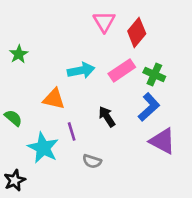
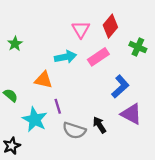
pink triangle: (104, 22) -> (81, 29), moved
green cross: (154, 75) -> (138, 47), moved
black arrow: (107, 117) -> (99, 125), moved
gray semicircle: (92, 161) -> (74, 130), size x1.5

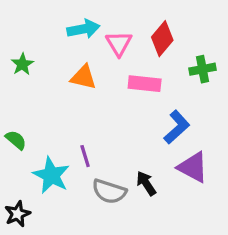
green cross: (138, 47) -> (202, 69), turned -35
cyan arrow: (65, 57) -> (83, 29), moved
pink rectangle: (98, 57) -> (145, 84), turned 40
orange triangle: (43, 80) -> (83, 77), moved

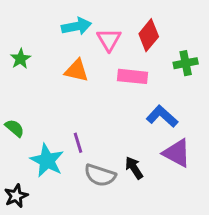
blue L-shape: (177, 127) -> (162, 116), turned -96

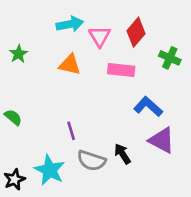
green cross: (186, 63) -> (170, 58), turned 35
cyan star: (47, 160) -> (50, 170), moved

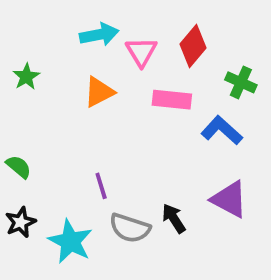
orange triangle: (70, 65) -> (99, 92), turned -40
blue L-shape: (148, 107) -> (222, 130), moved
black star: (14, 179) -> (21, 222), moved

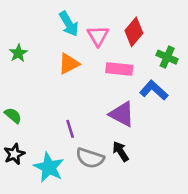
cyan arrow: (99, 34) -> (69, 24), turned 70
purple triangle: (229, 199) -> (122, 114), moved

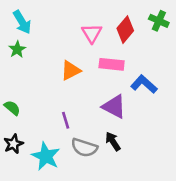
cyan arrow: (69, 24) -> (22, 22), moved
green cross: (167, 57) -> (159, 21), moved
orange triangle: (69, 64) -> (71, 71), moved

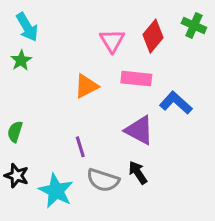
green semicircle: (12, 108) -> (15, 132), turned -112
black star: (13, 144) -> (16, 176), turned -30

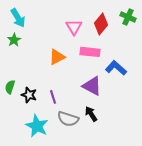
black star: (16, 176) -> (29, 95), moved

